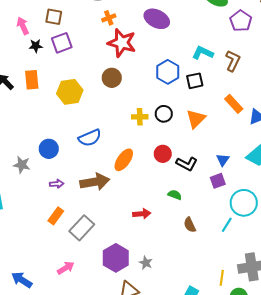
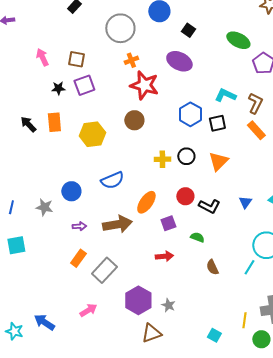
pink arrow: (23, 26) -> (42, 57), moved
orange rectangle: (234, 104) -> (256, 130), moved
purple square: (218, 181) -> (168, 223), moved

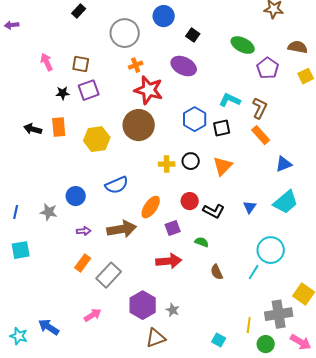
brown circle: (134, 120) -> (139, 125), size x1.6
black arrow: (28, 124) -> (33, 129), turned -30
red arrow: (164, 256) -> (169, 261), size x1.4

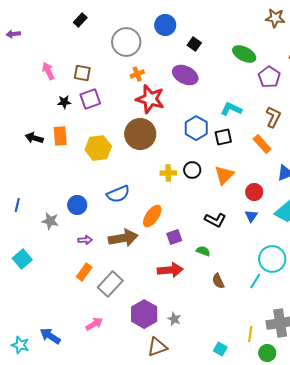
brown L-shape: (260, 108) -> (273, 117), moved
red circle: (190, 201) -> (254, 192), moved
blue line: (16, 212) -> (17, 205), moved
cyan square: (21, 250) -> (22, 259), turned -30

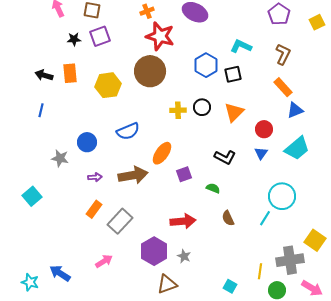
orange rectangle: (262, 144) -> (283, 87), moved
blue line: (17, 205) -> (41, 110), moved
red arrow: (170, 270) -> (183, 221), moved

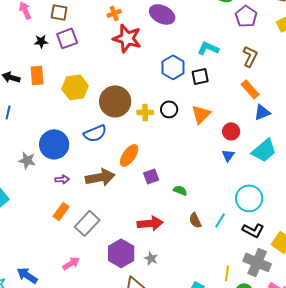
brown circle: (150, 71) -> (115, 101), moved
blue circle: (87, 142) -> (54, 144), size x1.5
black L-shape: (225, 157) -> (253, 230), moved
cyan line: (265, 218) -> (220, 220), moved
gray cross: (290, 260) -> (257, 262), turned 32

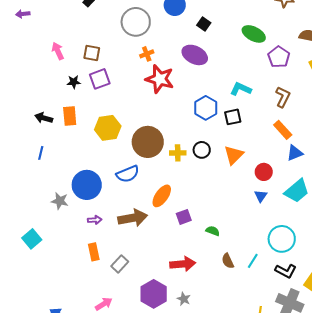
orange rectangle: (61, 211) -> (94, 252), turned -48
gray rectangle: (87, 223) -> (120, 264), size x0.7

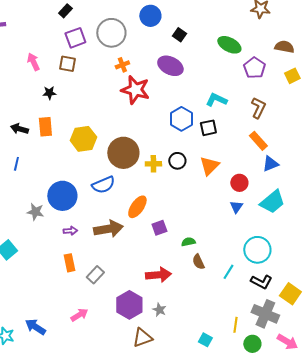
purple square: (100, 79) -> (75, 38), moved
green semicircle: (213, 231) -> (188, 242), turned -32
brown semicircle: (228, 261) -> (198, 262), moved

